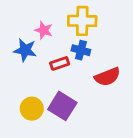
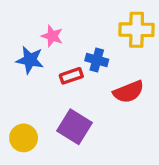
yellow cross: (82, 21) -> (137, 30), moved
yellow circle: (32, 109) -> (24, 138), moved

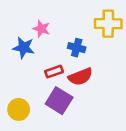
red rectangle: (71, 76) -> (54, 72), moved
red semicircle: (129, 92) -> (80, 77), moved

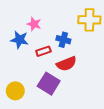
red rectangle: (54, 72) -> (43, 51), moved

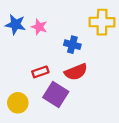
blue star: (19, 40) -> (15, 25), moved
red rectangle: (43, 51) -> (40, 72), moved

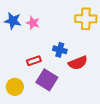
blue cross: (72, 45) -> (60, 50), moved
red semicircle: (76, 72) -> (78, 63), moved

